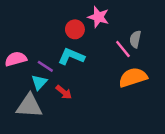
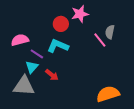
pink star: (98, 17) -> (80, 14), turned -30
pink semicircle: (16, 59) -> (20, 40), moved
orange semicircle: (133, 77) -> (108, 94), moved

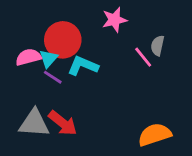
red circle: (61, 24) -> (63, 40), moved, size x1.6
cyan triangle: (32, 67) -> (48, 59), moved
red arrow: (52, 75) -> (63, 123), moved, size x1.5

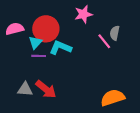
pink semicircle: (28, 57) -> (15, 29), moved
purple line: (53, 77) -> (39, 56), turned -32
gray triangle: (34, 123) -> (25, 89), size x0.7

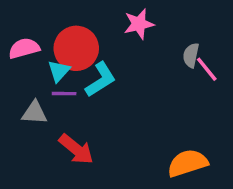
pink line: (104, 41) -> (207, 69), moved
cyan L-shape: (60, 48) -> (101, 80), turned 125
gray triangle: (25, 89) -> (35, 113), moved

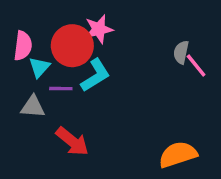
pink star: (139, 24) -> (99, 29), moved
pink semicircle: (24, 48) -> (23, 46), turned 112
cyan triangle: (59, 71) -> (39, 67), moved

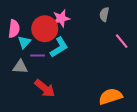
gray semicircle: (181, 52) -> (104, 14), moved

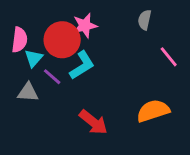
purple line: (38, 55) -> (52, 77), turned 40
red arrow: (45, 88) -> (93, 122), moved
orange semicircle: (110, 96) -> (153, 111), moved

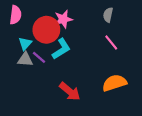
pink semicircle: (19, 40) -> (16, 15), moved
pink line: (169, 57) -> (111, 43), moved
gray triangle: (28, 92) -> (25, 60), moved

